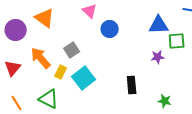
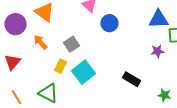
orange arrow: (41, 58) -> (40, 42), moved, size x0.7
black rectangle: (132, 85) -> (131, 79), turned -54

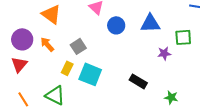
blue triangle: (158, 19) -> (150, 23), moved
purple circle: (15, 24) -> (22, 39), moved
cyan square: (83, 72) -> (90, 74), turned -30

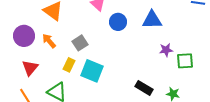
green square: (183, 37) -> (185, 61), moved
red triangle: (19, 64) -> (30, 68), moved
black rectangle: (138, 81) -> (144, 88), moved

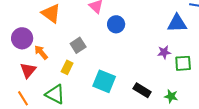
blue triangle: (152, 20) -> (177, 23), moved
orange arrow: (49, 41) -> (41, 52), moved
cyan square: (92, 71) -> (104, 81), moved

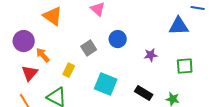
blue circle: (116, 24) -> (118, 39), moved
gray square: (78, 45) -> (89, 48), moved
purple star: (164, 52) -> (151, 55), moved

